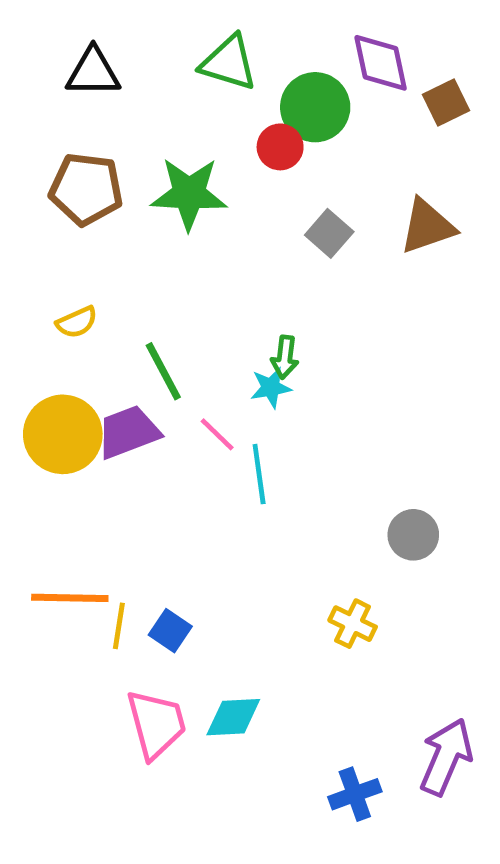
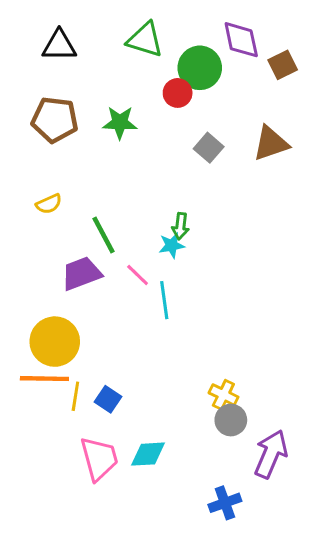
green star: (189, 194) -> (120, 123), size x0.7
yellow circle: (63, 434) -> (55, 342), moved
gray circle: (413, 535) -> (231, 420), moved
purple arrow: (446, 757) -> (271, 454), moved

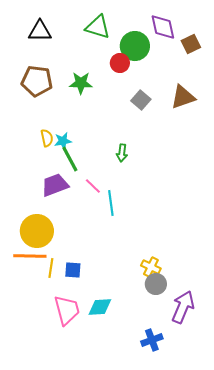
yellow semicircle: (49, 204) -> (47, 138), moved, turned -78
cyan star: (172, 245) -> (63, 141), moved
blue square: (108, 399) -> (73, 270), turned -30

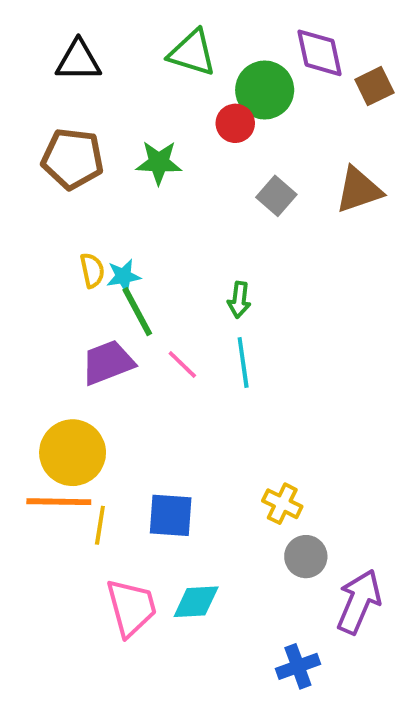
cyan line: (111, 203) -> (243, 362), moved
yellow cross: (151, 267) -> (282, 504), moved
blue square: (73, 270) -> (171, 515), moved, size x1.4

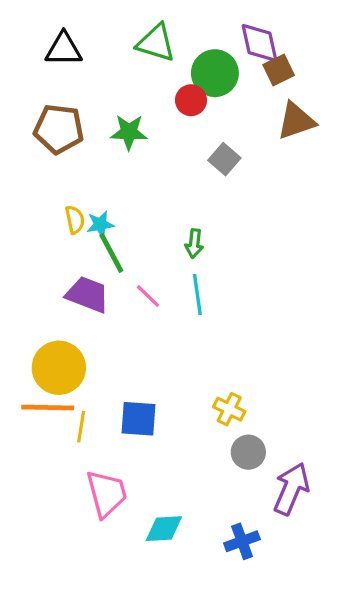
brown square: (374, 86) -> (279, 70), moved
brown triangle: (359, 190) -> (296, 121), moved
purple trapezoid: (108, 362) -> (88, 294), turned 42
cyan diamond: (196, 602) -> (164, 529), moved

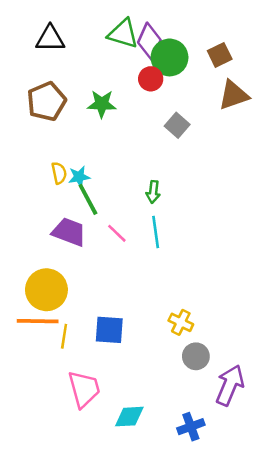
purple diamond: (259, 43) -> (149, 41), moved, turned 36
brown pentagon: (59, 129) -> (46, 101), turned -30

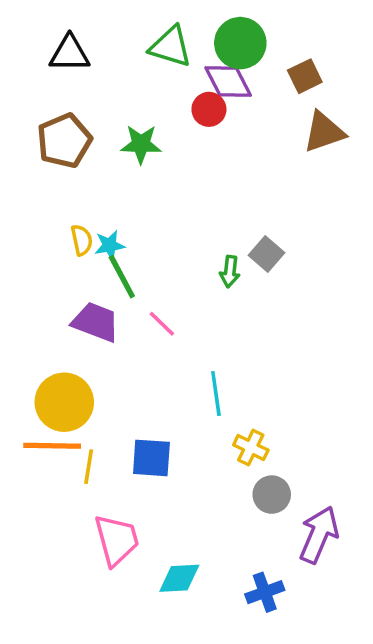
purple diamond: (149, 41) -> (228, 81), moved, turned -51
green circle: (170, 57) -> (240, 43), moved
gray square: (177, 125) -> (266, 254), moved
green arrow: (153, 192) -> (230, 271), moved
cyan line: (156, 232) -> (216, 393), moved

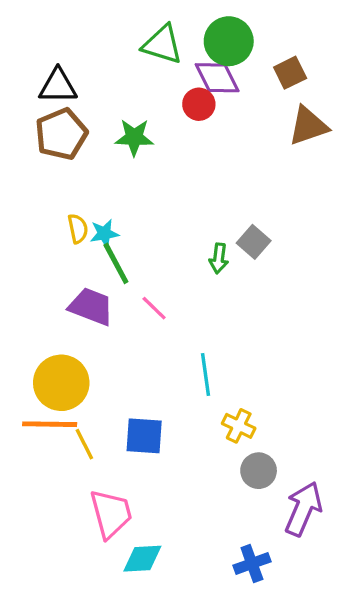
black triangle: (70, 54) -> (58, 86), moved
yellow line: (89, 467) -> (84, 444), turned -36
cyan diamond: (179, 578) -> (142, 559), moved

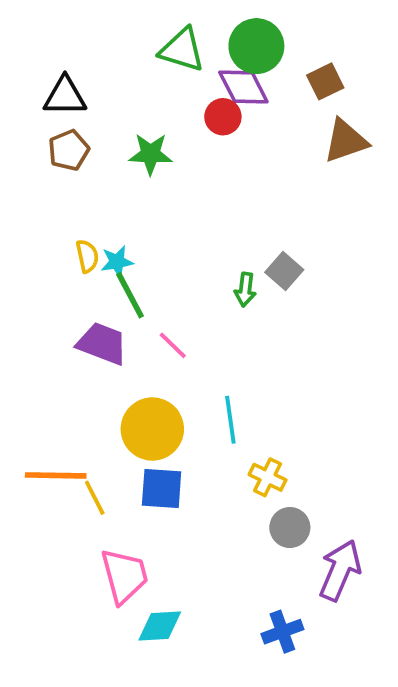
brown pentagon: (61, 134) -> (69, 150), size x0.7
yellow circle: (61, 383) -> (152, 429), moved

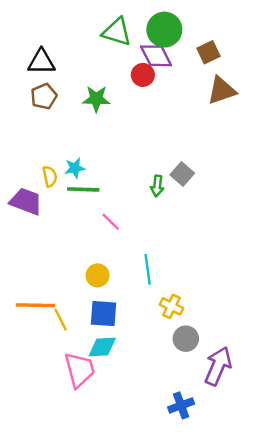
yellow semicircle: (87, 256) -> (50, 176), moved
green line: (130, 295) -> (83, 189), turned -60
purple trapezoid: (102, 344) -> (26, 201), moved
yellow circle: (152, 429) -> (98, 275), size x0.6
cyan diamond: (160, 626) -> (102, 347), moved

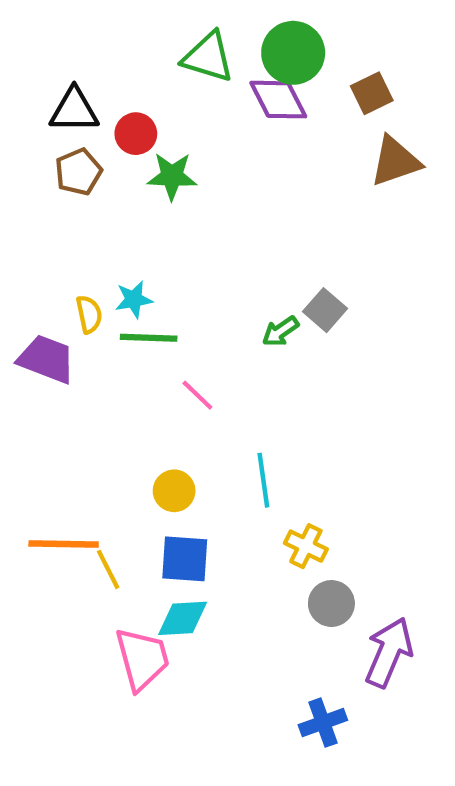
red circle: (143, 75) -> (136, 134), moved
green arrow: (157, 186) -> (280, 331), turned 48

